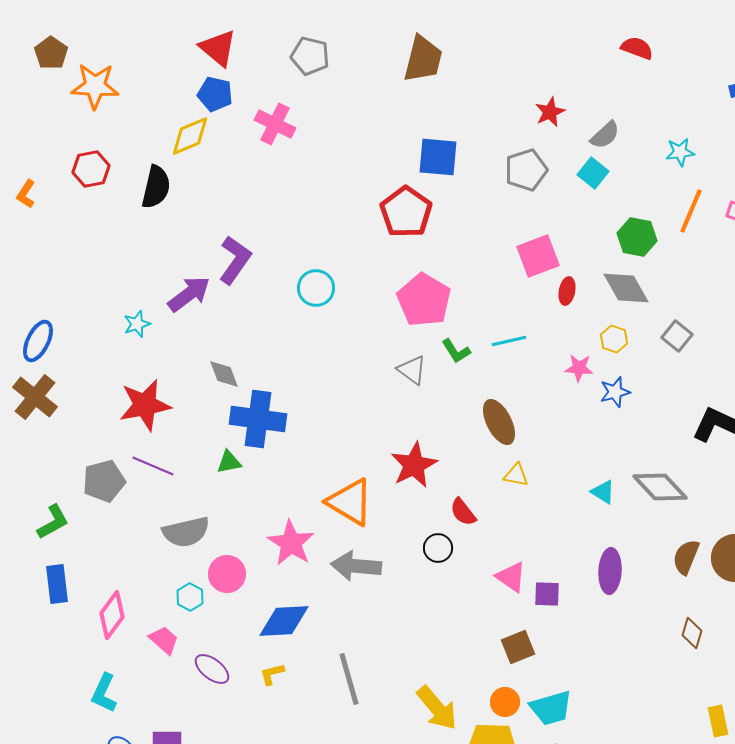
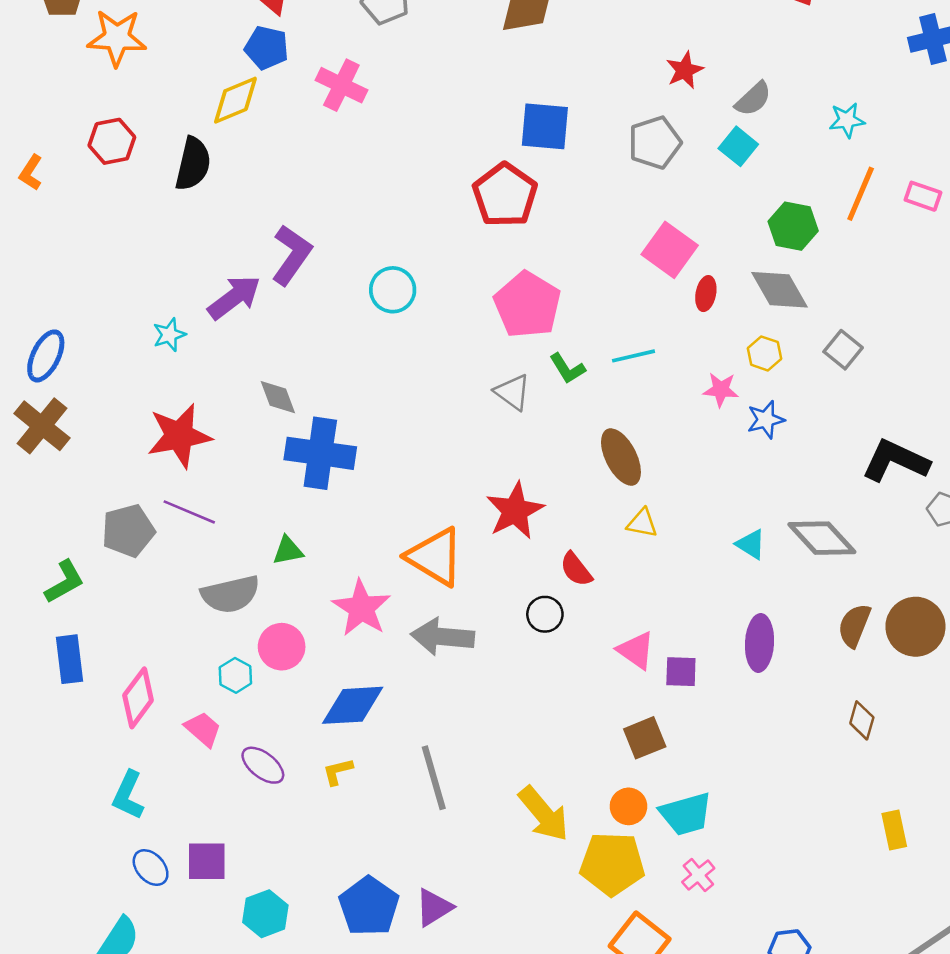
pink square: (538, 256) -> (670, 250), turned -33
green triangle: (229, 462) -> (288, 551), moved

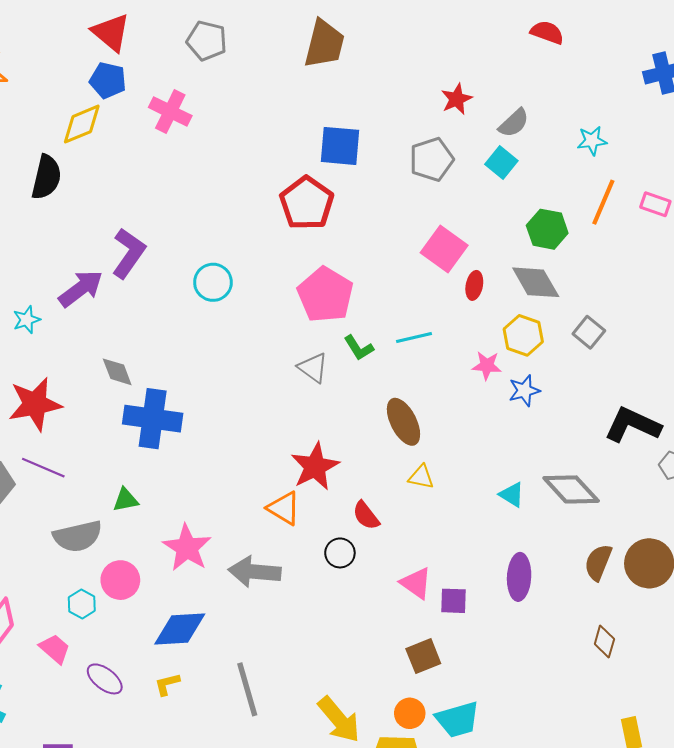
yellow hexagon: (764, 353) -> (523, 335), size x1.4
orange triangle: (435, 557) -> (284, 508), moved, size x0.7

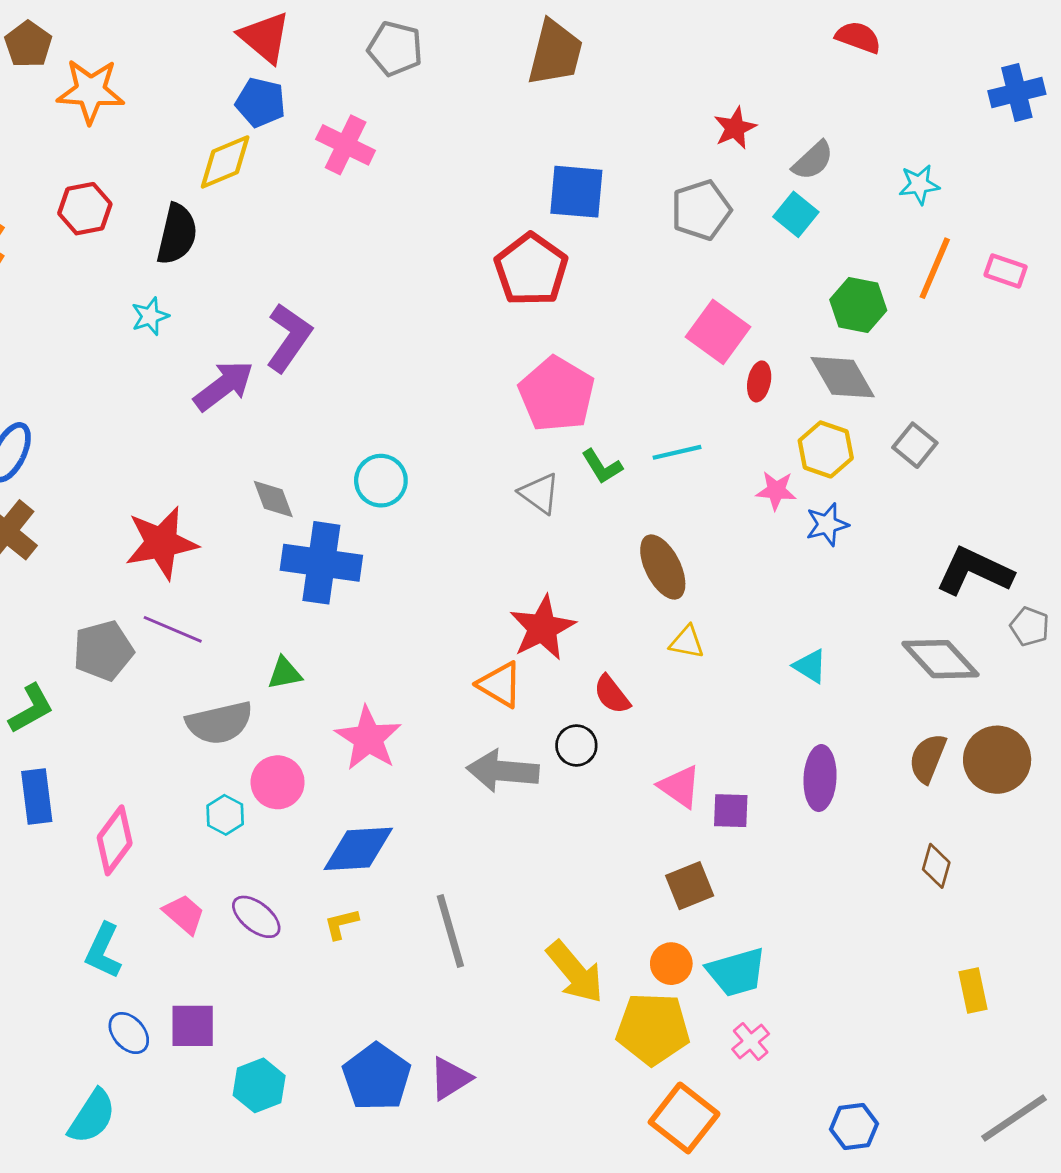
cyan circle: (213, 282) -> (381, 481), moved
cyan star: (27, 320) -> (150, 316), moved
gray diamond: (571, 489) -> (940, 659), moved
gray arrow: (255, 572) -> (503, 771), moved
pink trapezoid: (55, 649) -> (184, 914), moved

